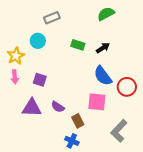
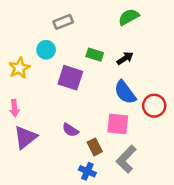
pink arrow: (15, 77) -> (14, 108), moved
purple square: (40, 80) -> (70, 78), moved, size x1.5
purple triangle: (32, 108) -> (25, 137), moved, turned -40
gray L-shape: (119, 131) -> (126, 159), moved

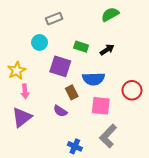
yellow star: (19, 68) -> (17, 71), moved
blue semicircle: (125, 92) -> (94, 79), moved, turned -55
pink arrow: (14, 108) -> (25, 91), moved
brown rectangle: (95, 147) -> (72, 92), moved

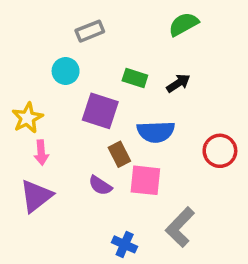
pink square: (101, 106) -> (145, 180), moved

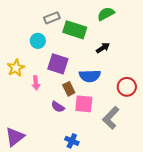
green rectangle: (135, 78) -> (75, 30), moved, size x1.6
pink arrow: (41, 153) -> (36, 83), moved
purple triangle: (36, 196) -> (15, 137), moved
gray L-shape: (180, 227) -> (111, 118), moved

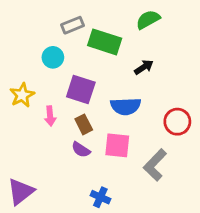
brown rectangle: (69, 89) -> (84, 124), moved

